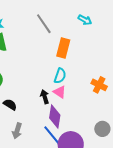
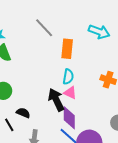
cyan arrow: (85, 20) -> (99, 32), moved, size x1.5
black arrow: (45, 97) -> (56, 100), size x1.6

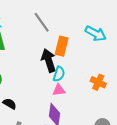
pink triangle: (70, 93) -> (59, 90), turned -40
black arrow: (56, 100) -> (49, 61), moved

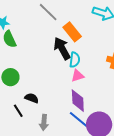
orange rectangle: (62, 46) -> (72, 32), turned -42

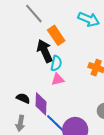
black semicircle: (32, 98) -> (23, 98), moved
purple diamond: (78, 101) -> (41, 104), moved

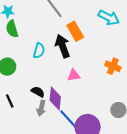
cyan semicircle: (56, 63) -> (39, 51), moved
gray arrow: (20, 123) -> (41, 108), moved

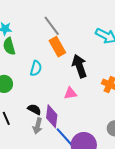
orange rectangle: (75, 31) -> (57, 47), moved
black arrow: (63, 46) -> (79, 66), moved

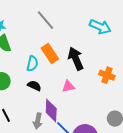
orange rectangle: (57, 47) -> (50, 53), moved
black semicircle: (34, 109) -> (34, 86), moved

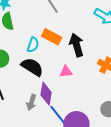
orange rectangle: (50, 53) -> (52, 37), turned -36
black semicircle: (34, 86) -> (32, 67), size x1.6

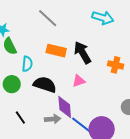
cyan semicircle: (33, 45) -> (27, 64), moved
gray arrow: (31, 102) -> (53, 119), turned -98

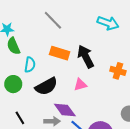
black semicircle: (45, 85) -> (46, 86), turned 130
purple diamond: (65, 107) -> (65, 110), turned -35

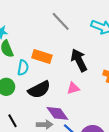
gray line: (53, 20) -> (61, 21), moved
orange rectangle: (60, 53) -> (42, 57), moved

